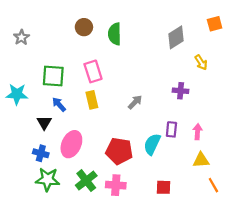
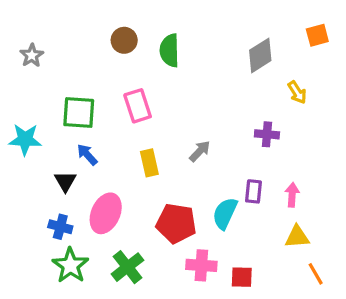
yellow rectangle: (92, 100) -> (149, 163), moved
green star: (48, 179) -> (70, 265), turned 30
pink cross: (116, 185) -> (201, 265), moved

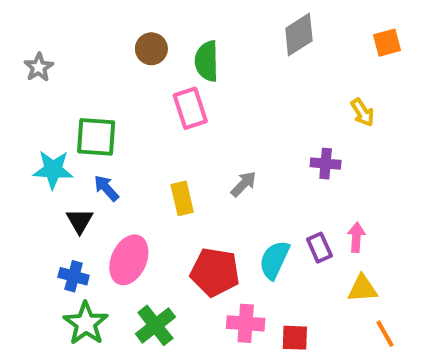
gray diamond: (260, 55) -> (299, 34), moved
pink rectangle: (138, 106) -> (190, 108), moved
cyan star: (25, 139) -> (53, 170), moved
purple rectangle: (253, 191) -> (319, 248), moved, turned -30

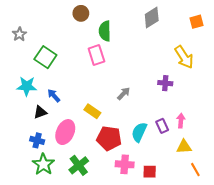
brown circle: (151, 49) -> (81, 13), moved
yellow arrow: (362, 112) -> (184, 57), size x1.6
green square: (96, 137) -> (45, 57), moved, turned 30
yellow rectangle: (182, 198) -> (92, 111), moved, turned -42
black triangle: (80, 221) -> (40, 112), turned 40

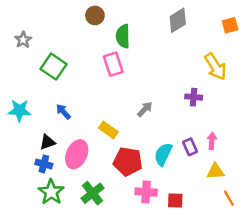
cyan star: (27, 86) -> (19, 110), moved
black triangle: (40, 112) -> (47, 142), moved

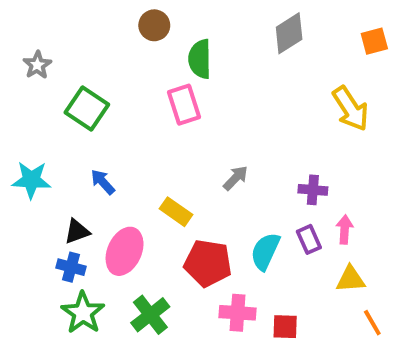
purple cross: (194, 97) -> (313, 190), moved

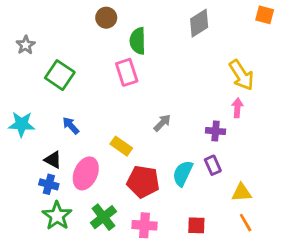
orange square: (374, 41) -> (265, 15), moved, turned 30
pink arrow: (345, 230) -> (237, 108), moved
black triangle: (77, 231) -> (53, 160), turned 48
pink cross: (238, 313) -> (144, 225), moved
orange line: (372, 323) -> (246, 223), moved

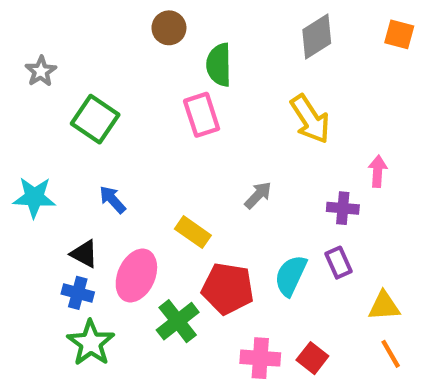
orange square: (265, 15) -> (399, 34), moved
yellow arrow: (241, 75) -> (310, 119), moved
green cross: (103, 217) -> (178, 321), moved
pink cross: (144, 225) -> (260, 358), moved
red square: (196, 225) -> (312, 358), turned 36

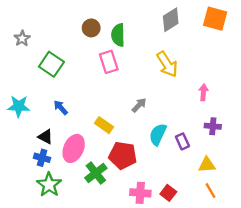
brown circle: (169, 28) -> (91, 28), moved
orange square: (399, 34) -> (215, 19), size x1.5
purple cross: (343, 208) -> (213, 126), moved
cyan semicircle: (291, 276) -> (158, 134), moved

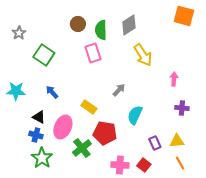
gray diamond: (171, 20) -> (129, 25), moved
purple rectangle: (182, 141) -> (155, 143), moved

